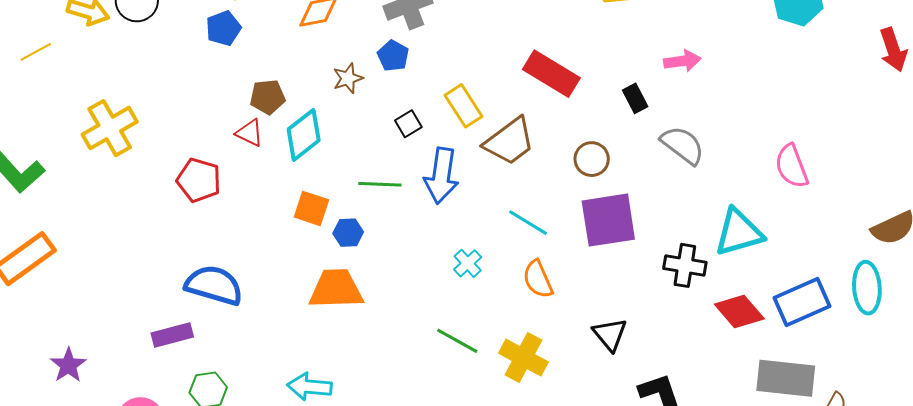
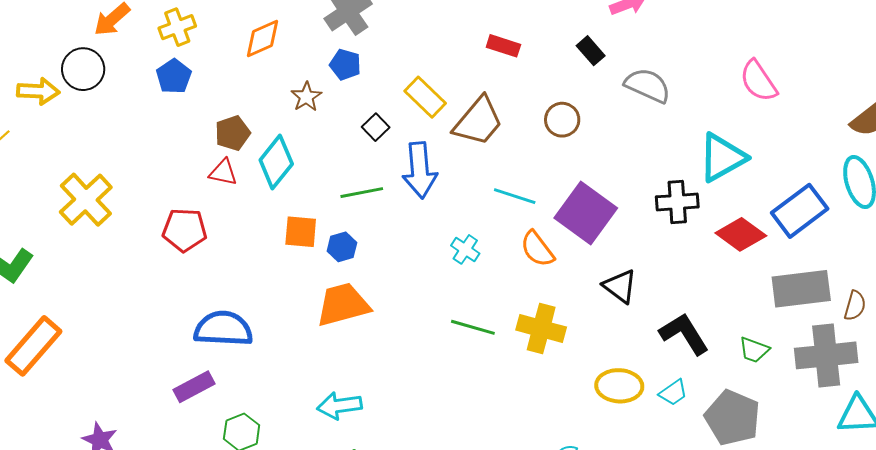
red rectangle: (551, 74) -> (503, 46), size x0.6
purple square: (608, 220) -> (586, 213), moved, turned -32

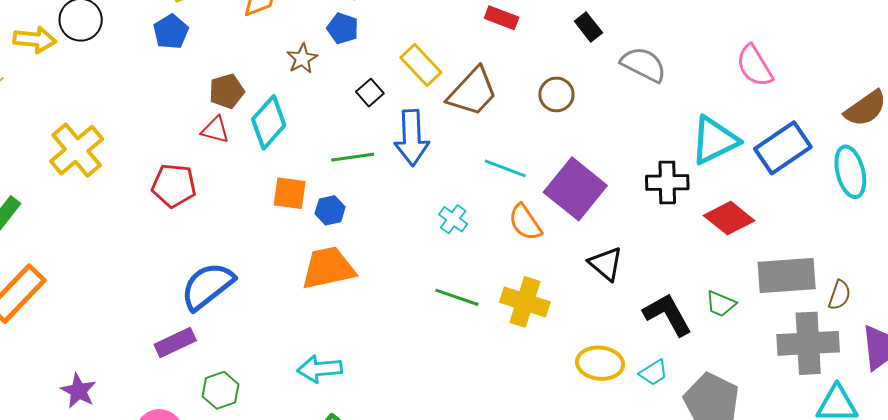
blue rectangle: (800, 211) -> (783, 148), moved
blue semicircle: (223, 329) -> (208, 286), turned -44
green trapezoid: (754, 350) -> (721, 304), moved

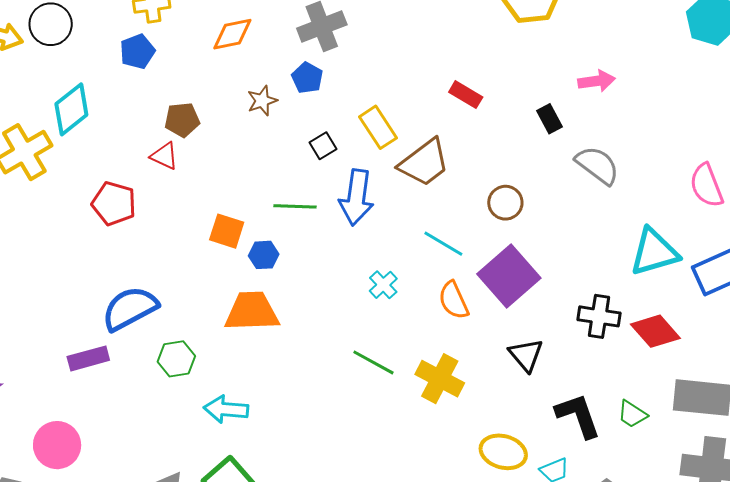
brown circle: (556, 94) -> (505, 203), moved
cyan diamond: (269, 122) -> (71, 109), moved
black cross: (667, 182) -> (599, 316), moved
green hexagon: (220, 390) -> (176, 359), moved

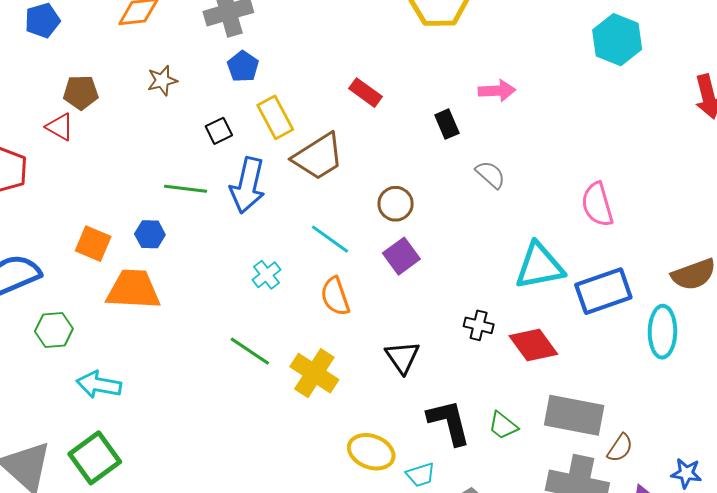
blue pentagon: (307, 78) -> (243, 66), moved
gray semicircle: (597, 165) -> (490, 175), size x0.7
orange square: (227, 231) -> (93, 244), moved
purple square: (509, 276) -> (401, 256), moved, size x0.6
black cross: (599, 316) -> (479, 325), size x0.7

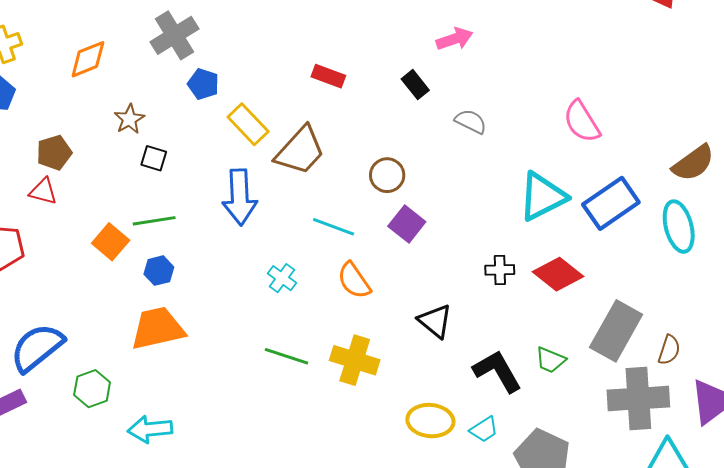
black square: (219, 131) -> (154, 158), moved, turned -32
green line: (186, 189) -> (154, 221), moved
orange square: (93, 244) -> (111, 242), moved, turned 33
gray rectangle: (574, 415) -> (616, 331), turned -56

